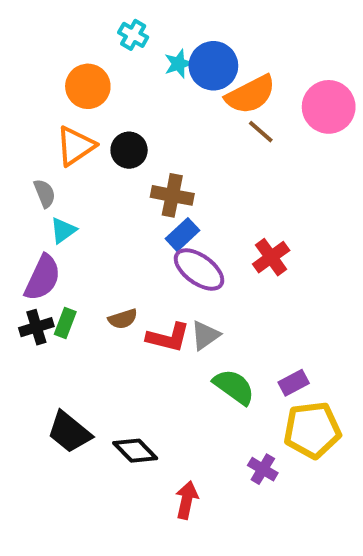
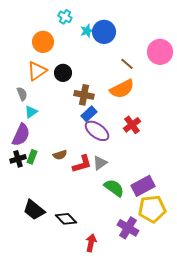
orange semicircle: (250, 95) -> (122, 89), moved
red L-shape: (168, 337) -> (82, 164), turned -30
purple rectangle: (294, 383) -> (143, 186), size x1.6
purple cross: (263, 469) -> (128, 228), size x1.5

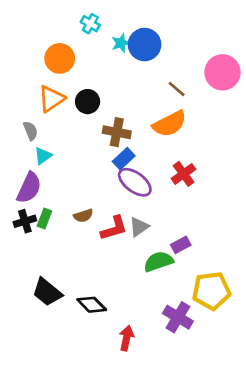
purple rectangle: (143, 186) -> (181, 245), moved, size x0.6
green semicircle: (114, 188) -> (158, 262), turned -55

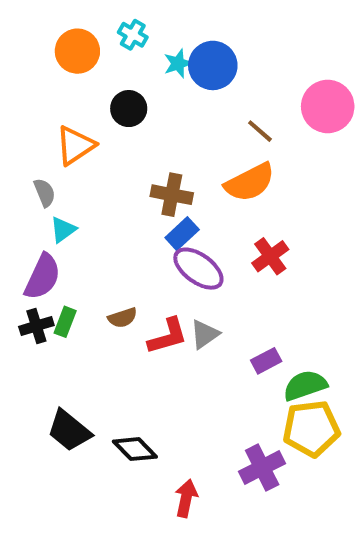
orange circle: (60, 58) -> (77, 51), moved
black circle: (88, 102) -> (129, 109), moved
green semicircle: (158, 262) -> (305, 385), moved
purple cross: (178, 317) -> (262, 467), turned 32

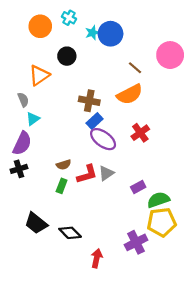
green rectangle: (65, 322) -> (62, 186), moved

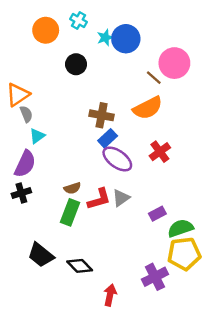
pink circle: (170, 55) -> (174, 63), moved
orange triangle: (39, 75) -> (18, 95), moved
green rectangle: (62, 186) -> (70, 212), size x1.5

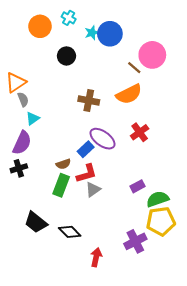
blue rectangle: (108, 138) -> (86, 149), moved
gray triangle: (121, 198) -> (93, 189), moved

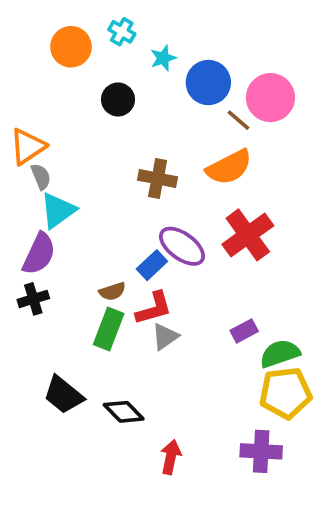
blue circle: (110, 34) -> (208, 83), moved
cyan triangle: (33, 118) -> (58, 210), size x1.5
red cross: (140, 132) -> (248, 235), size x1.5
purple cross: (135, 241) -> (261, 451), moved, turned 30

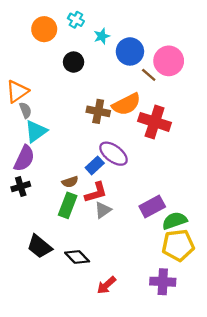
orange semicircle: (229, 167) -> (126, 104), moved
red cross: (248, 235) -> (155, 122), moved, turned -36
purple rectangle: (244, 331) -> (152, 207), size x1.5
red arrow: (171, 457) -> (106, 285), turned -144

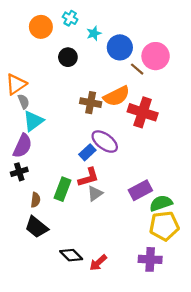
brown semicircle: (70, 182) -> (35, 200), moved, turned -64
black diamond: (77, 257) -> (71, 255), moved

